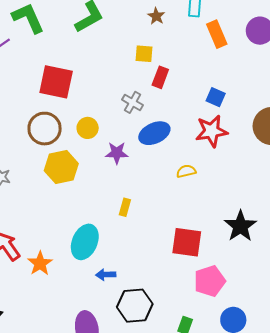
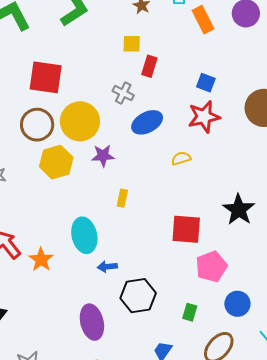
yellow circle: (88, 128) -> (80, 121), size x1.8
purple star: (117, 153) -> (103, 156), moved
cyan ellipse: (85, 242) -> (84, 235), turned -32

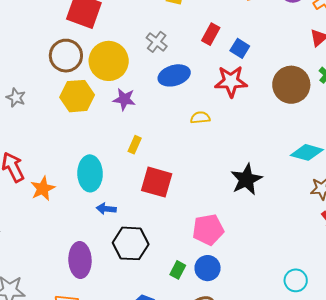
red rectangle: (149, 66) -> (211, 34), moved
red square: (186, 229) -> (157, 182), moved
blue circle: (237, 304) -> (208, 268), moved

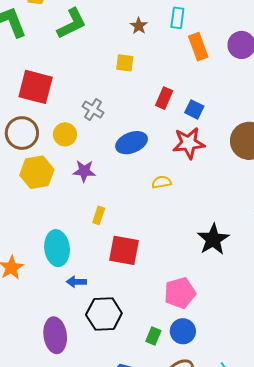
gray cross: (157, 42) -> (93, 110), moved
yellow circle: (109, 61) -> (65, 134), size x0.6

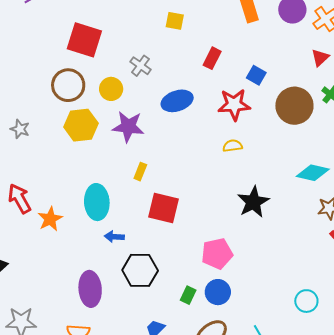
blue square: (194, 109) -> (256, 75), moved
purple star: (84, 171) -> (128, 127), size x1.4
yellow semicircle: (162, 182) -> (233, 146), moved

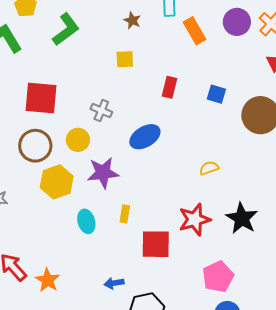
red star: (234, 105) -> (195, 220), moved
cyan ellipse: (97, 202) -> (86, 221), moved, size x0.7

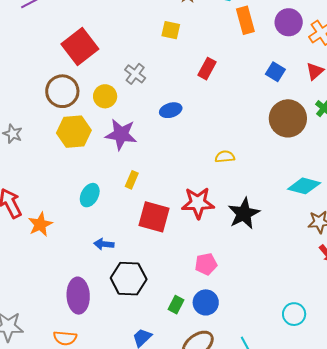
blue square: (216, 94) -> (275, 72), moved
red square: (41, 98) -> (80, 46), turned 33
blue ellipse: (145, 137) -> (171, 110), size x0.7
cyan ellipse: (86, 221) -> (90, 195), moved, turned 30
pink pentagon: (218, 277) -> (206, 264), size x0.7

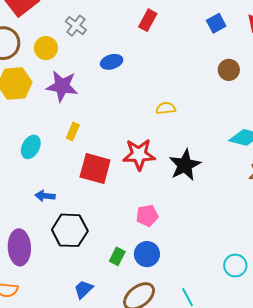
blue square: (275, 72) -> (216, 23), turned 30
brown circle: (288, 118) -> (229, 70), size x0.6

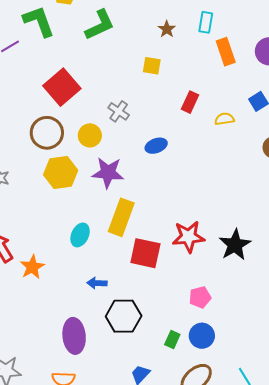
yellow semicircle: (166, 108) -> (224, 119), moved
yellow rectangle: (73, 131) -> (121, 217), size x2.0

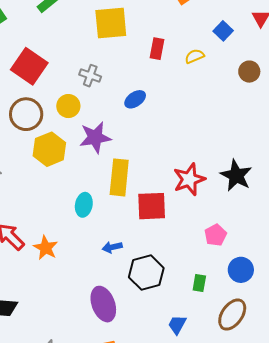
yellow square: (152, 66) -> (111, 23), size x1.8
blue circle: (202, 336) -> (241, 270), moved

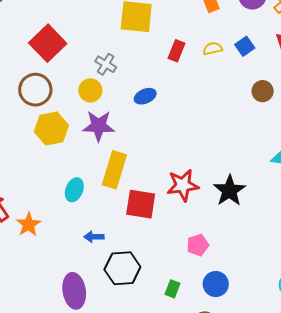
yellow semicircle: (195, 56) -> (213, 49), moved
yellow circle: (68, 106) -> (90, 90), moved

